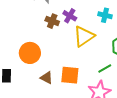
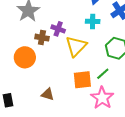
orange circle: (30, 53) -> (25, 57), moved
orange square: (70, 75) -> (82, 80), moved

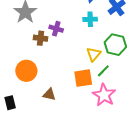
yellow triangle: (76, 46) -> (94, 54), moved, size x0.7
orange circle: (25, 57) -> (26, 71), moved

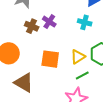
orange square: (83, 78) -> (50, 59), moved
brown triangle: (49, 95) -> (24, 83), size x1.5

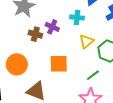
cyan cross: (85, 22) -> (77, 17), moved
yellow triangle: (78, 57) -> (86, 41), moved

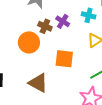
orange circle: (17, 64) -> (29, 42), moved

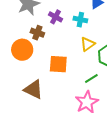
purple cross: (63, 21) -> (55, 17), moved

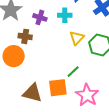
orange square: (58, 64) -> (58, 88), moved
green line: (91, 78) -> (73, 72), moved

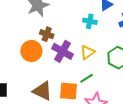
purple cross: (40, 17) -> (62, 51), moved, size x1.5
yellow triangle: (77, 38) -> (87, 52), moved

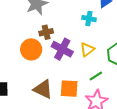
brown cross: (47, 34) -> (46, 32), turned -32
green line: (87, 78) -> (96, 76), moved

